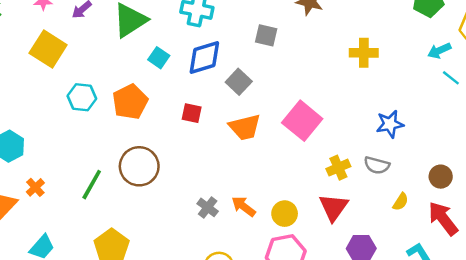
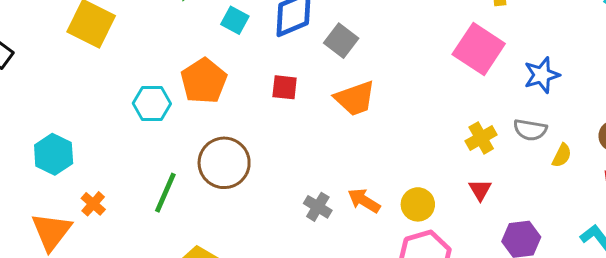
cyan hexagon: (82, 97) -> (152, 103), moved
pink square: (302, 121) -> (479, 49), moved
yellow semicircle: (401, 202) -> (562, 155), moved
red triangle: (334, 207) -> (480, 190), size x0.6

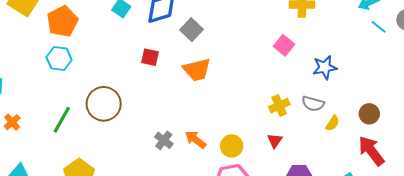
pink square: (479, 49) -> (284, 45), size x0.6
orange pentagon: (204, 81) -> (62, 21), moved

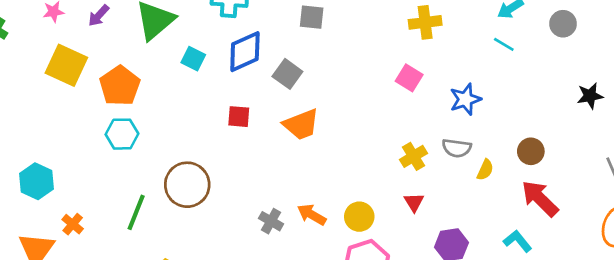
cyan line: (379, 27) -> (504, 44), moved

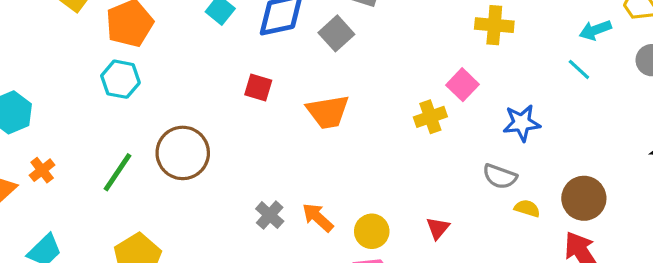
gray square: (287, 74) -> (336, 33), moved
brown circle: (531, 151) -> (584, 198), size x1.4
yellow cross: (413, 156) -> (430, 117), moved
yellow semicircle: (485, 170) -> (527, 208), turned -110

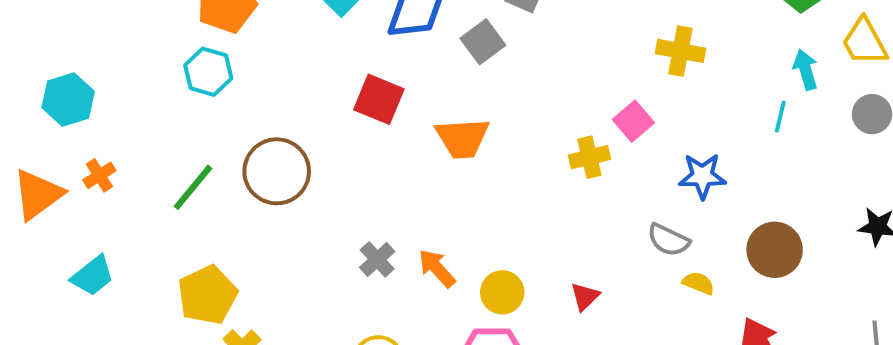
cyan arrow: (595, 30) -> (806, 70), turned 88
cyan line: (579, 69) -> (780, 117), turned 55
red square: (258, 88) -> (379, 99), size x1.4
brown circle: (584, 198) -> (775, 250), moved

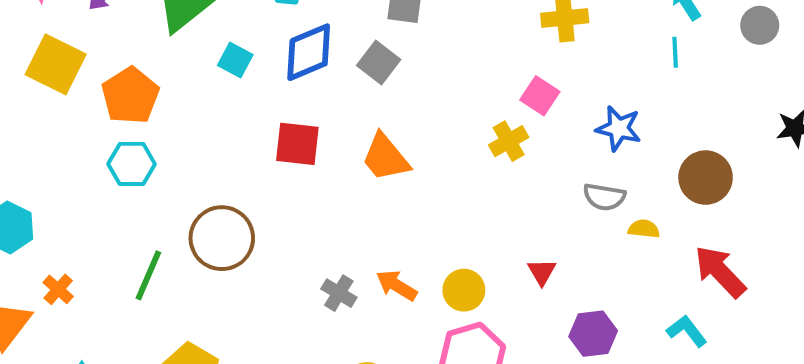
orange trapezoid: (462, 138) -> (385, 158), turned 70
blue star: (702, 176) -> (619, 128), turned 30

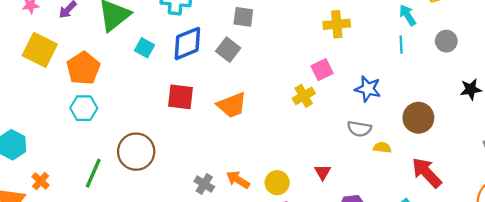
gray circle: (760, 25) -> (446, 41), moved
pink square: (540, 96) -> (322, 70), turned 30
orange trapezoid: (385, 158) -> (232, 105), turned -72

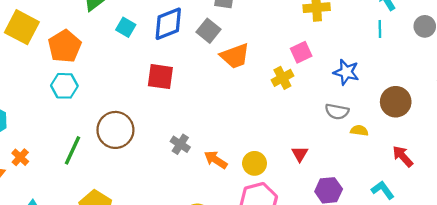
orange trapezoid: (232, 105) -> (235, 56), moved
red arrow: (427, 173) -> (403, 156), size x0.7
gray cross: (204, 184) -> (180, 144), moved

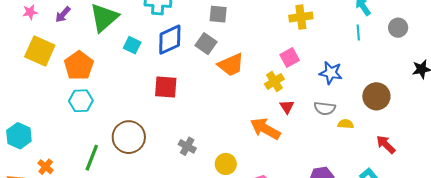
red triangle: (300, 154) -> (287, 107), moved
orange arrow: (216, 160) -> (265, 129), moved, size x1.4
yellow circle: (255, 163) -> (226, 164), moved

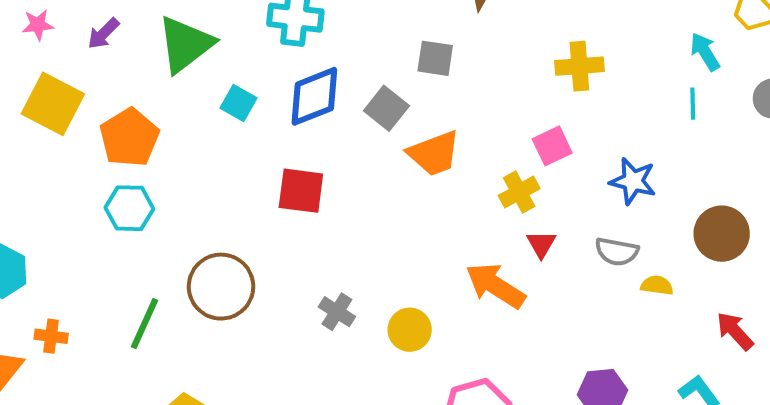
gray square: (218, 14) -> (435, 58), moved
yellow circle: (226, 164) -> (410, 330), moved
orange cross: (46, 167) -> (51, 336), turned -35

